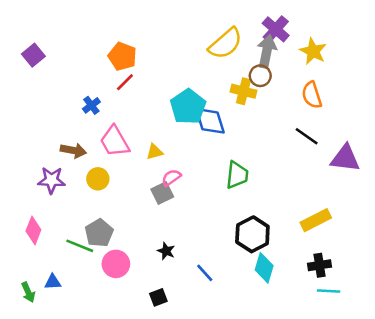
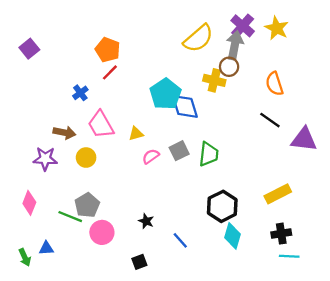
yellow star: (313, 51) -> (277, 28), moved
gray square: (162, 193) -> (179, 151), moved

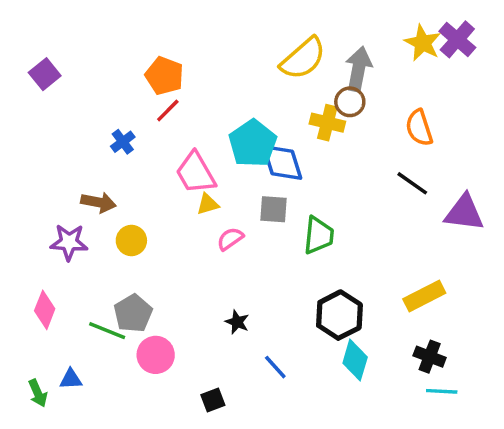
purple cross: (243, 26) -> (457, 39), moved
pink trapezoid: (101, 125) -> (196, 173), moved
gray square: (179, 151) -> (274, 209), moved, turned 30
black star: (146, 221) -> (237, 322), moved
black cross: (281, 234) -> (430, 357), turned 30

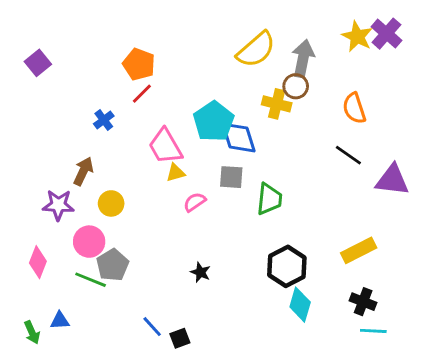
brown arrow: (98, 202) -> (83, 171), turned -76
pink circle: (156, 355) -> (89, 242), moved
blue line: (275, 367) -> (152, 327), moved

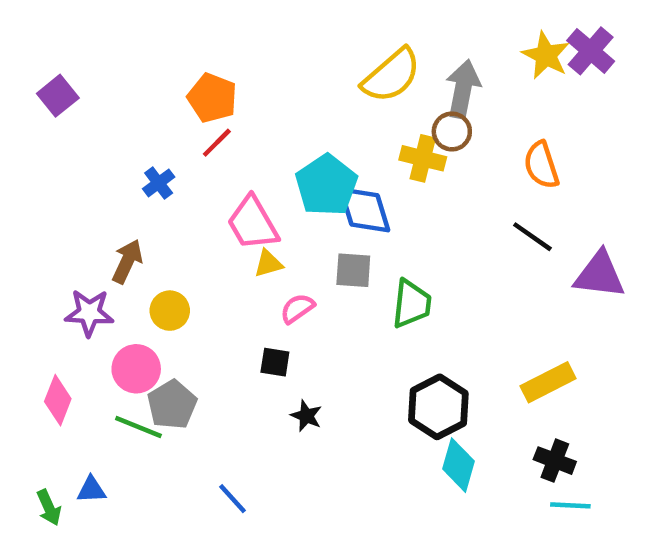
black square: (180, 338) -> (275, 362), moved, turned 30

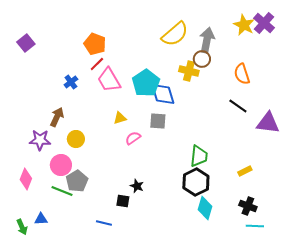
pink trapezoid: (253, 223) -> (109, 80), moved
green trapezoid: (412, 304) -> (199, 156), moved
black square: (275, 362) -> (123, 201), moved
yellow rectangle: (548, 382) -> (245, 171), size x0.6
blue line: (232, 499) -> (104, 223), turned -35

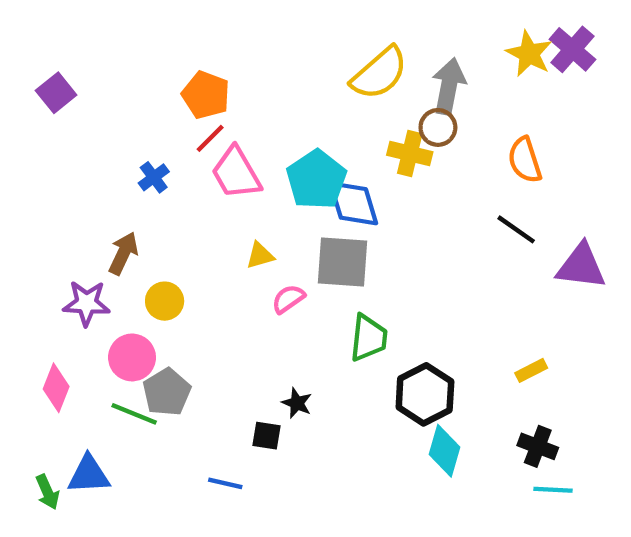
gray square: (158, 121) -> (342, 262), size x1.5
green trapezoid: (199, 156) -> (369, 338), moved
blue triangle: (41, 219) -> (89, 475), size x1.5

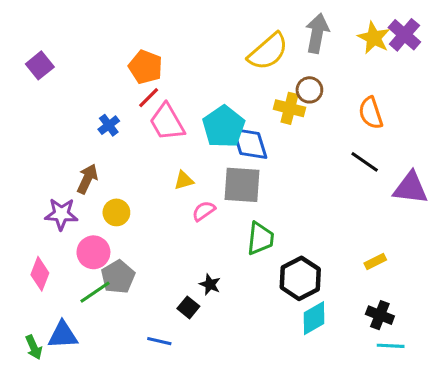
gray arrow: (449, 86) -> (317, 33), moved
green line: (134, 414) -> (95, 292), turned -56
black square: (267, 436) -> (188, 307), turned 30
cyan diamond: (444, 451) -> (314, 318), turned 44

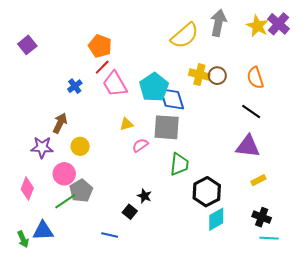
brown circle: (309, 90) -> (217, 76), moved
purple triangle: (411, 188) -> (248, 146), moved

